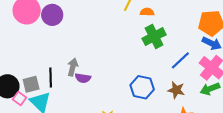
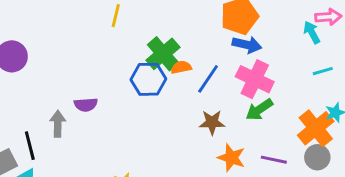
orange semicircle: (147, 12) -> (181, 67), moved
purple semicircle: (83, 78) -> (86, 105), moved
blue hexagon: (142, 87) -> (148, 79), moved

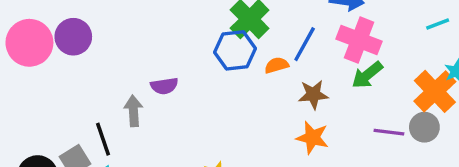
orange semicircle: (181, 67) -> (277, 65), moved
gray circle: (317, 157) -> (424, 127), moved
orange star: (231, 158) -> (312, 138), moved

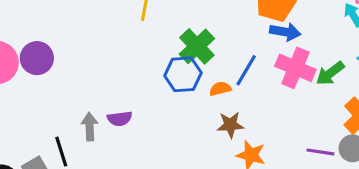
green arrow: (367, 75) -> (330, 73), moved
purple semicircle: (164, 86) -> (120, 119), moved
brown star: (313, 94) -> (230, 125), moved

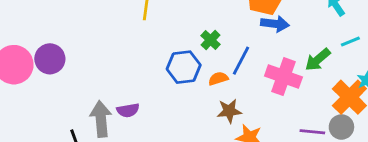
green cross: (197, 46) -> (211, 40), moved, size x0.6
pink cross: (295, 68) -> (283, 77), moved
gray arrow: (90, 127) -> (101, 119), size x1.4

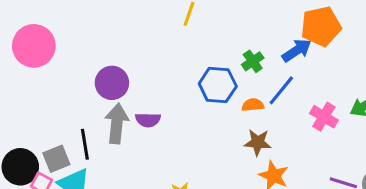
blue arrow: (275, 24) -> (297, 50), moved, turned -52
purple circle: (50, 59) -> (112, 83), moved
pink cross: (283, 77) -> (324, 117), size x0.7

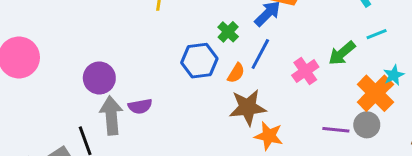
orange semicircle: (253, 105) -> (236, 73), turned 138
pink cross: (324, 117) -> (305, 71), turned 35
brown star: (258, 142) -> (248, 107), size x1.4

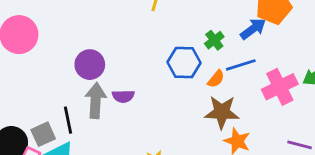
blue line: (260, 54) -> (241, 65), turned 36
pink cross: (305, 71) -> (280, 87), size x1.4

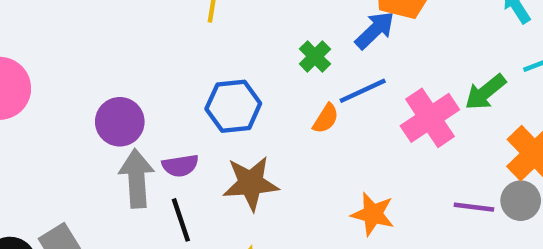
blue hexagon: (184, 63) -> (233, 106), moved
brown star: (222, 112) -> (251, 183), moved
black line: (68, 120) -> (181, 220), moved

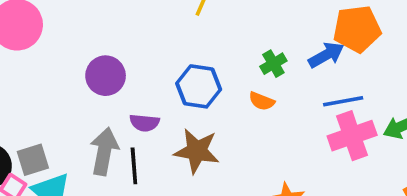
blue line: (363, 91) -> (343, 101), moved
orange semicircle: (326, 119) -> (262, 101), moved, turned 65
gray arrow: (137, 178) -> (104, 151), moved

